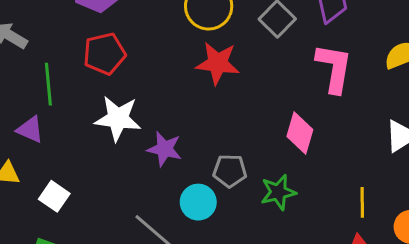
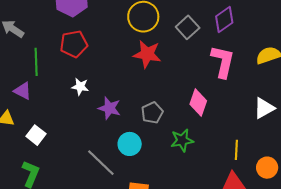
white star: (118, 118) -> (80, 87), size x0.6
gray pentagon: (230, 171) -> (152, 113), moved, turned -30

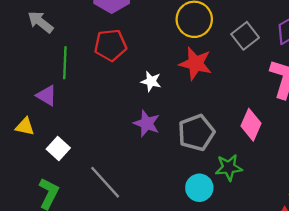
white star: (80, 87) -> (151, 81), moved
gray pentagon: (152, 113) -> (196, 133), size x1.4
cyan circle: (130, 144) -> (199, 188), moved
gray line: (101, 163) -> (105, 182), moved

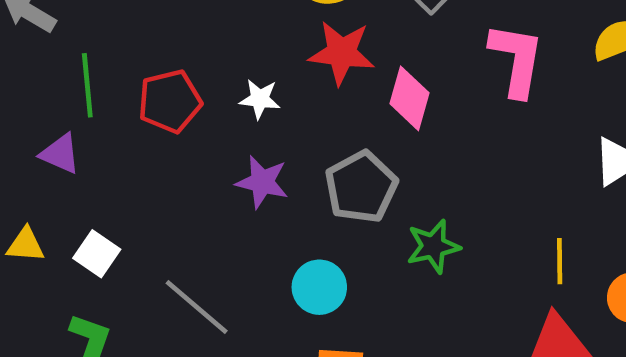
red pentagon: (110, 45) -> (170, 101), moved
pink diamond: (251, 125) -> (410, 98), moved
yellow triangle: (25, 127) -> (26, 245), moved
cyan circle: (199, 188) -> (319, 287), moved

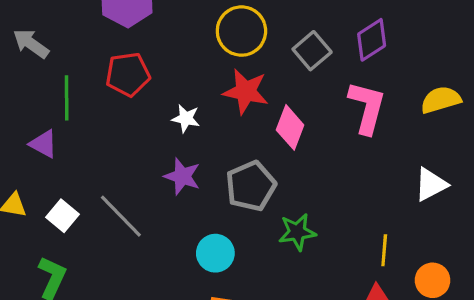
red pentagon: (170, 101) -> (128, 74), moved
gray line: (197, 307) -> (121, 216), moved

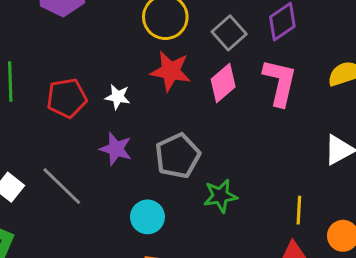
red pentagon: (128, 74) -> (67, 98), moved
pink diamond: (290, 127) -> (223, 83), moved, turned 30

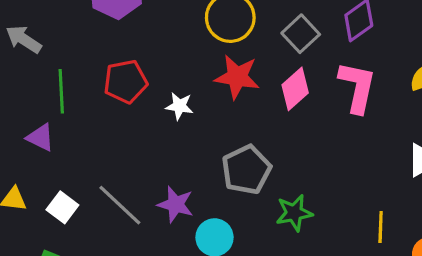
red pentagon: (67, 98) -> (126, 82), moved
purple star: (116, 149) -> (176, 204), moved

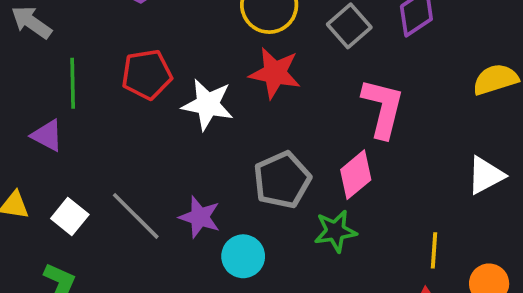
pink L-shape: (357, 87) -> (383, 108), moved
pink diamond: (295, 89) -> (356, 175), moved
white star: (179, 106) -> (208, 104), size x1.6

